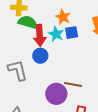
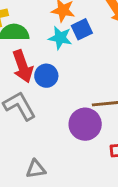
red arrow: (40, 35) -> (23, 66), moved

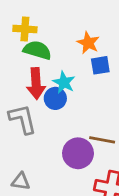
cyan star: (60, 38) -> (64, 82), moved

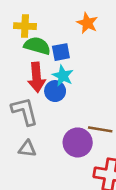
orange star: (88, 43) -> (87, 23), moved
blue square: (100, 65) -> (61, 52), moved
gray triangle: (21, 181) -> (27, 149), moved

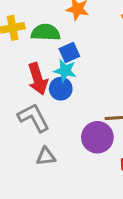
green semicircle: (37, 46) -> (46, 32), moved
blue square: (61, 52) -> (69, 53), moved

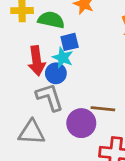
gray L-shape: (34, 118) -> (50, 97), moved
gray triangle: (46, 156) -> (32, 132), size x1.5

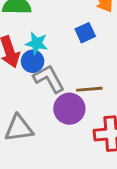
blue square: (70, 42) -> (85, 33), moved
gray L-shape: (50, 97) -> (49, 79), moved

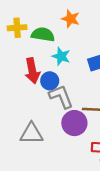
cyan star: (37, 43) -> (61, 56), moved

